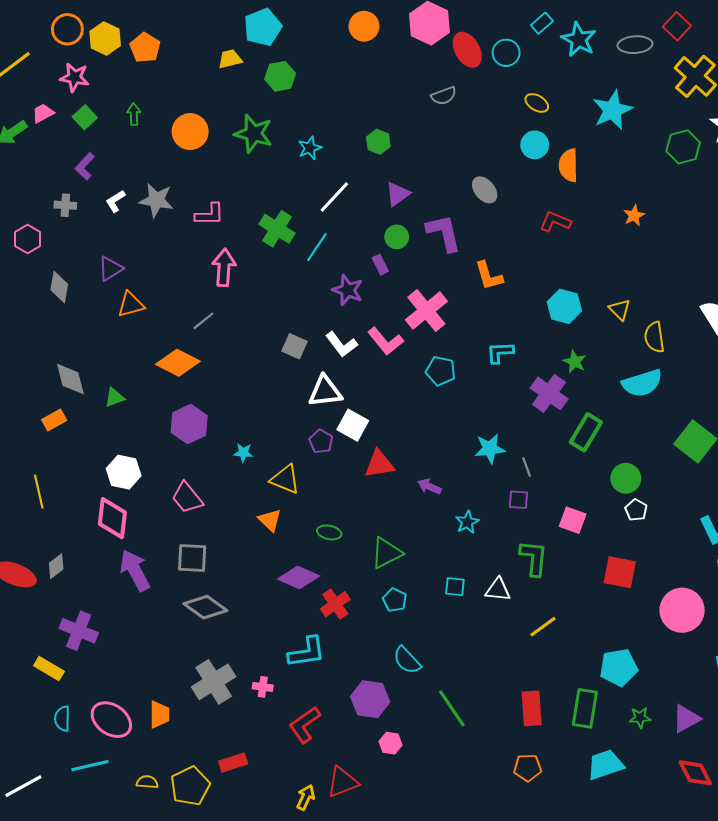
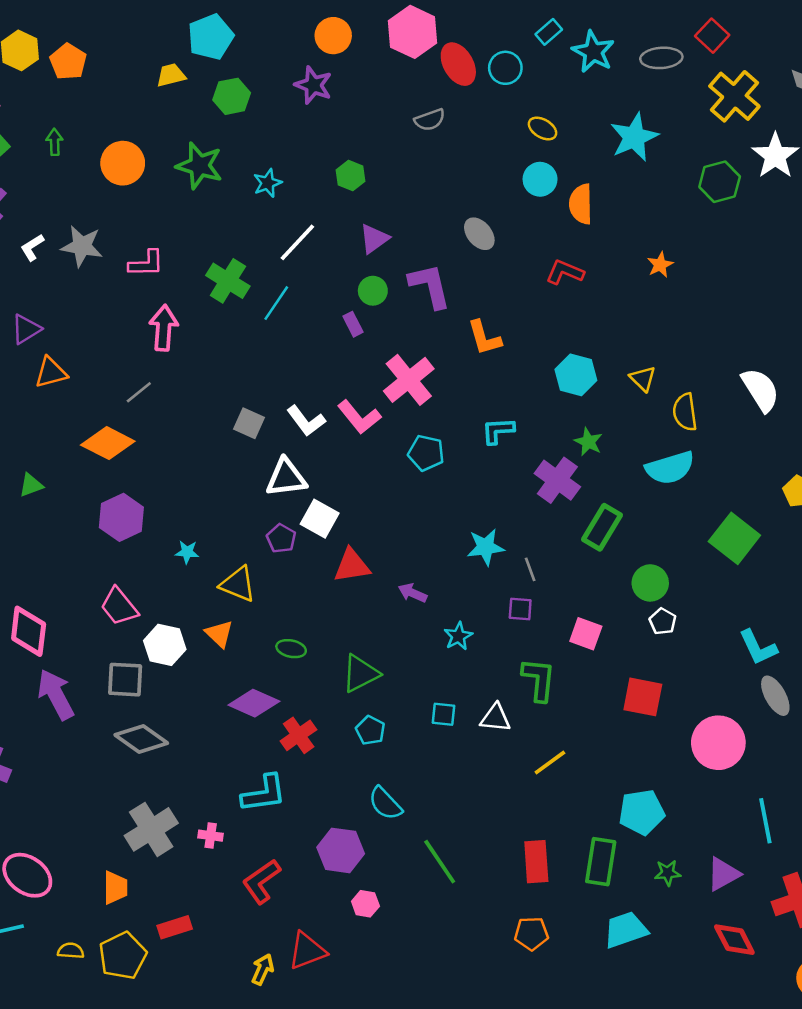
purple star: (348, 290) -> (313, 85), moved
white hexagon: (124, 472) -> (165, 645), moved
orange trapezoid: (159, 715) -> (115, 888), moved

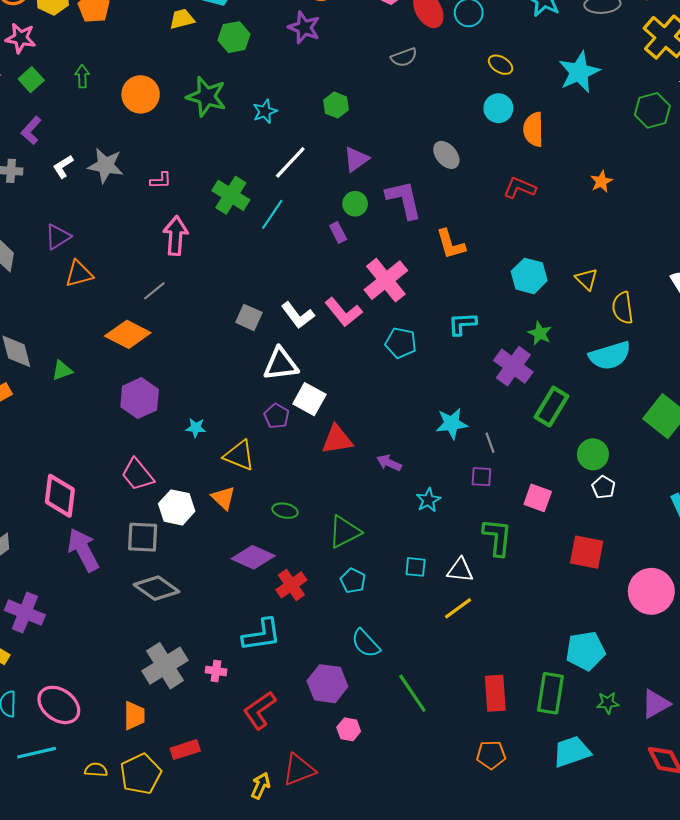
pink L-shape: (146, 263) -> (161, 180), size x0.7
yellow line: (550, 763) -> (458, 608), moved

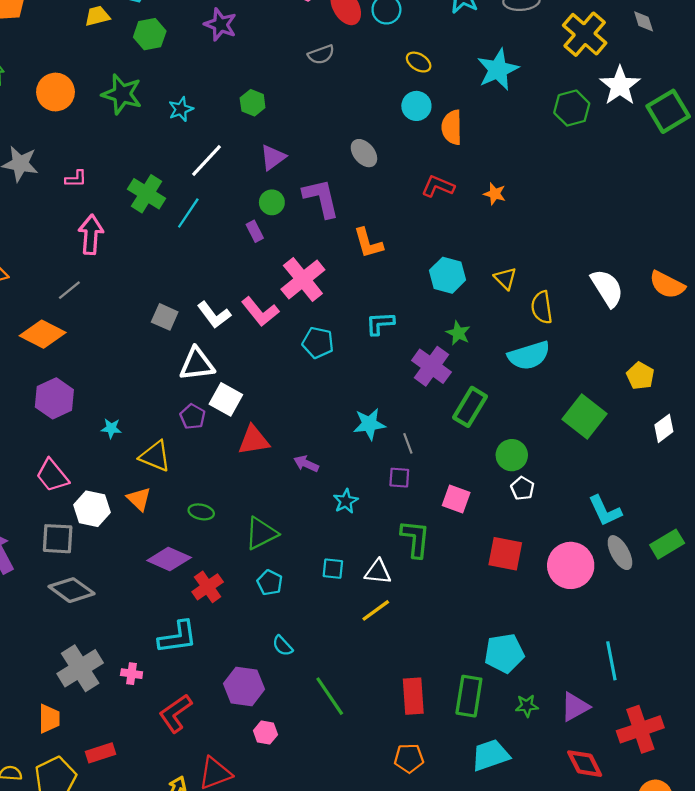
orange star: (601, 181) -> (495, 194), moved, turned -30
pink circle: (651, 591) -> (571, 565), moved
cyan semicircle: (366, 643) -> (283, 646), size x0.7

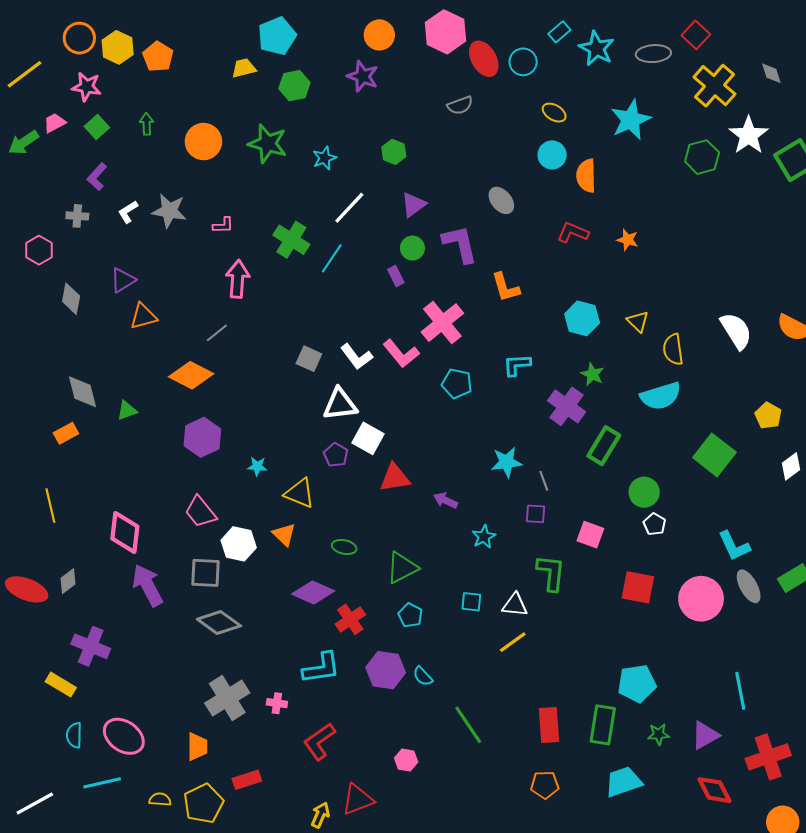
purple hexagon: (244, 686) -> (386, 670), moved

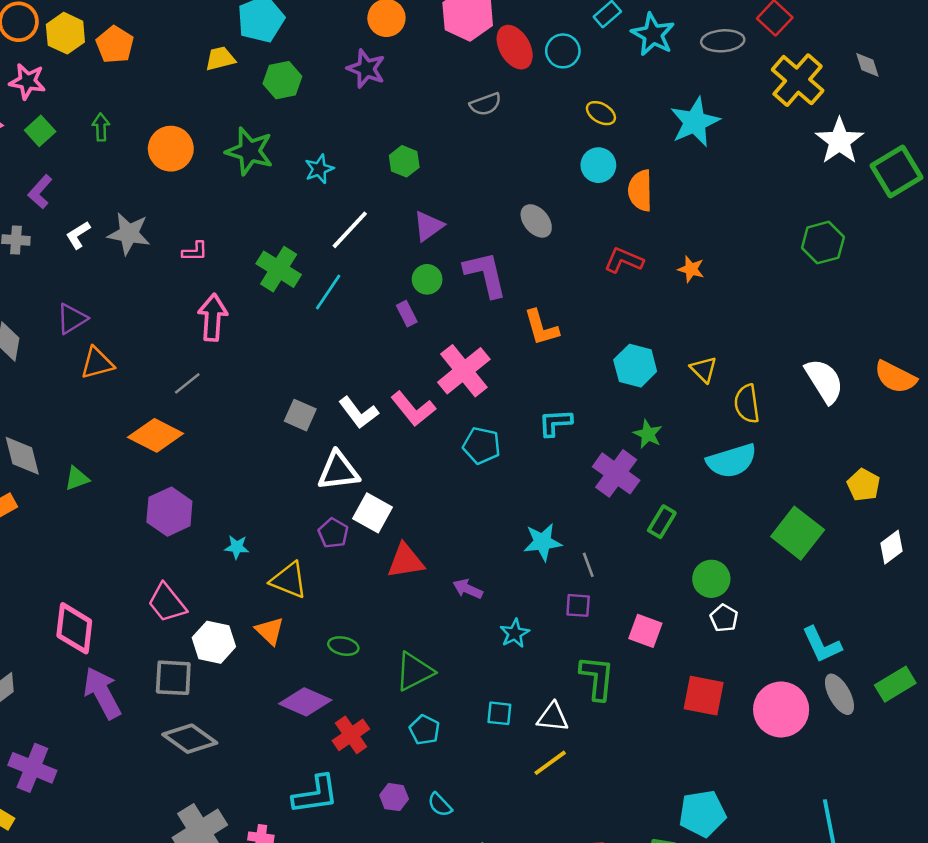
green hexagon: (702, 157) -> (823, 243), moved
green rectangle: (604, 446) -> (662, 522), size x0.7
purple hexagon: (386, 670) -> (394, 797), size x0.6

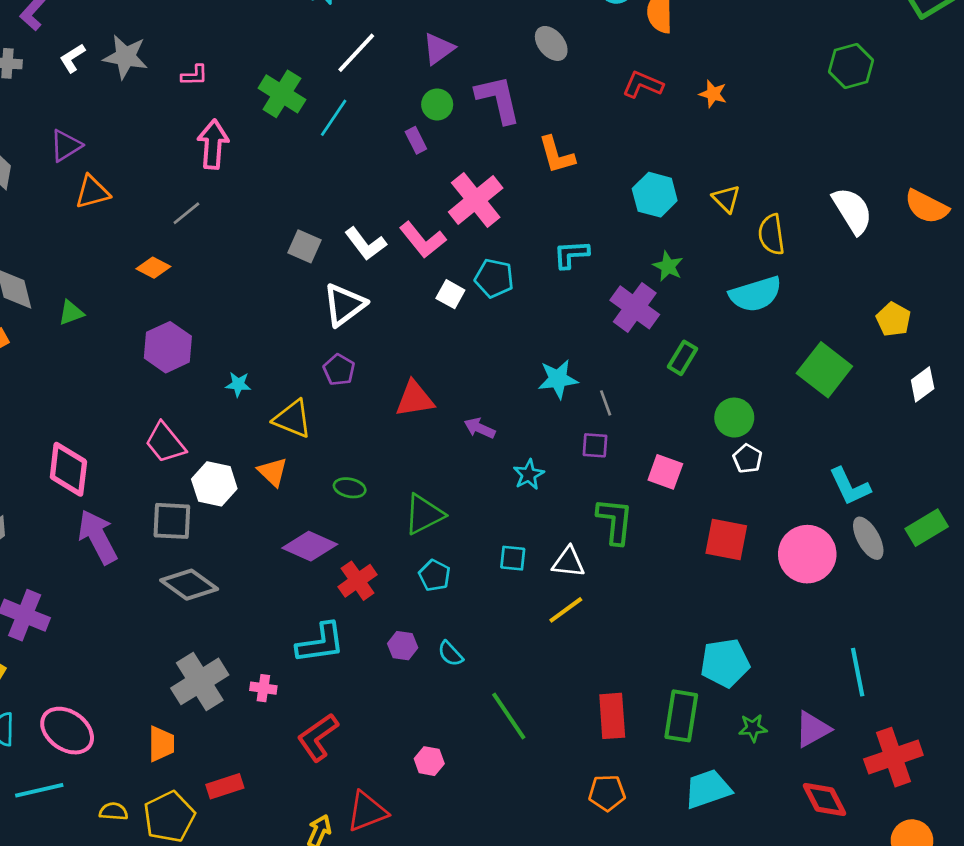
orange diamond: (156, 435) -> (153, 268), size x0.6
white triangle: (338, 471) -> (344, 305), turned -30
white square: (373, 513) -> (450, 294), moved, size x0.7

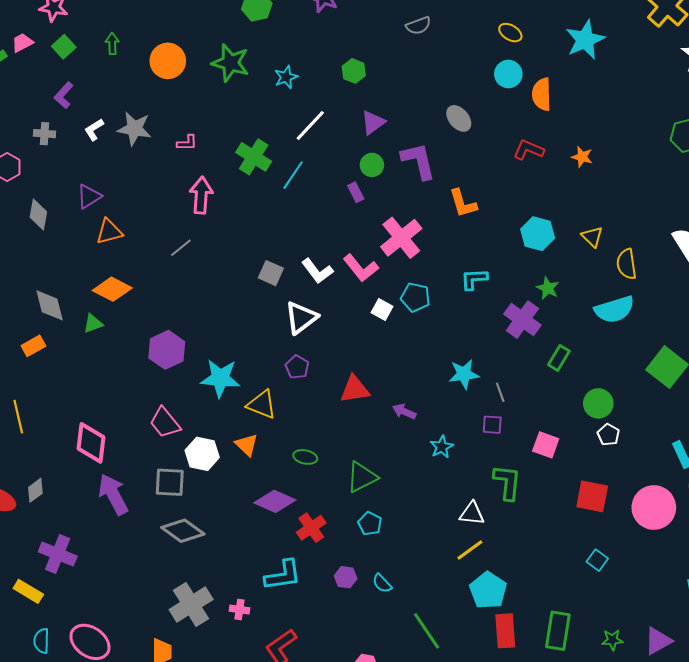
orange diamond: (153, 268) -> (112, 289), moved, size x1.5
cyan star: (238, 384) -> (220, 378), size x2.0
cyan square: (513, 558) -> (597, 560), moved, turned 30
cyan pentagon: (725, 663) -> (488, 590), moved, turned -30

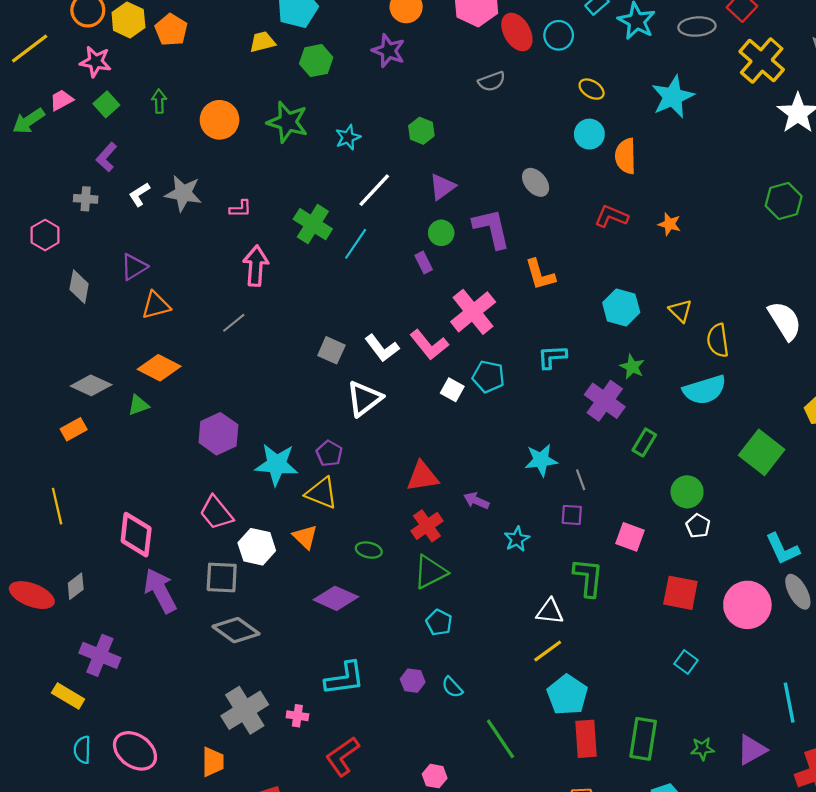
gray diamond: (50, 305) -> (91, 385), turned -51
purple pentagon: (297, 367) -> (329, 453), moved
red cross: (311, 528) -> (427, 526), moved

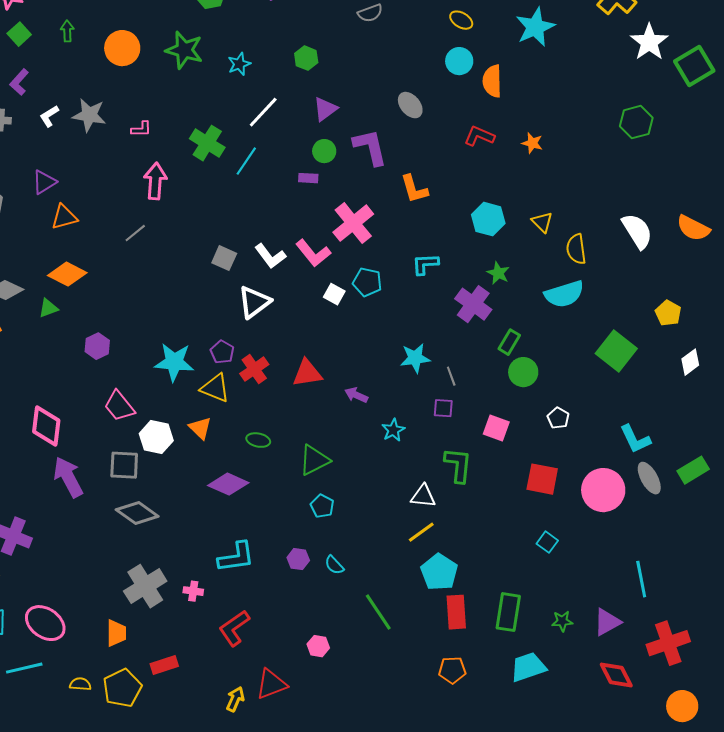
purple rectangle: (424, 262) -> (308, 178), turned -60
purple hexagon: (218, 434) -> (97, 346), moved, size x0.7
green circle: (687, 492) -> (523, 372), moved
red cross: (427, 526) -> (254, 369), moved

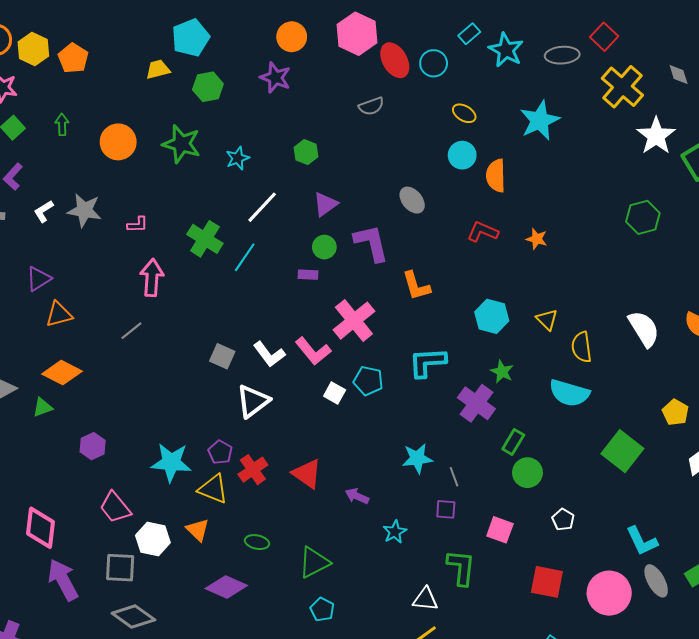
cyan L-shape: (425, 264) -> (427, 362), size x1.4
cyan semicircle: (564, 294) -> (569, 393), turned 33
red triangle: (307, 373) -> (307, 474), turned 44

